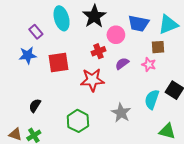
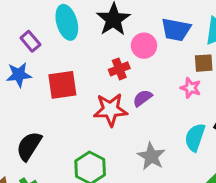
purple semicircle: (122, 63) -> (143, 98), moved
black semicircle: (35, 106) -> (29, 146), size x1.5

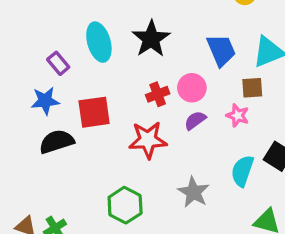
blue trapezoid: (176, 30) -> (221, 50), turned -124
pink circle: (144, 46) -> (192, 88), moved
purple semicircle: (143, 98) -> (195, 120), moved
black semicircle: (29, 146) -> (57, 142), moved, turned 40

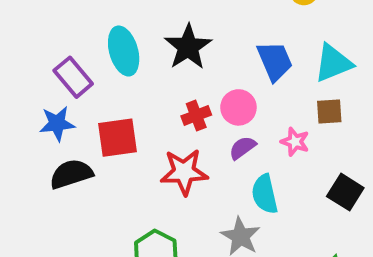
purple rectangle: (58, 63) -> (73, 77), size x1.4
brown square: (252, 88) -> (329, 111), moved
cyan semicircle: (242, 171) -> (265, 194), moved, turned -32

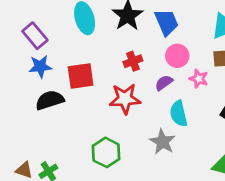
blue trapezoid: (275, 61) -> (167, 22), moved
purple rectangle: (73, 77) -> (35, 36), moved
pink circle: (238, 107) -> (177, 56), moved

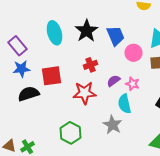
pink circle: (177, 56) -> (134, 53), moved
pink star: (199, 79) -> (132, 84), moved

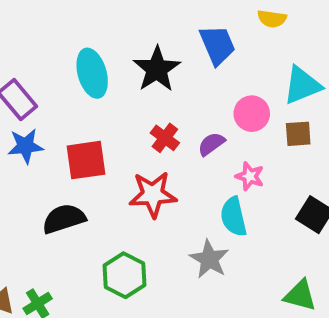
blue trapezoid: (116, 36) -> (217, 45), moved
red cross: (90, 65) -> (165, 138), turned -32
purple semicircle: (114, 81) -> (211, 144), moved
black semicircle: (28, 94) -> (64, 219), moved

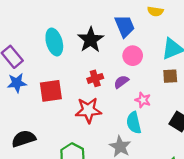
pink circle: (252, 114) -> (133, 56), moved
red cross: (165, 138) -> (95, 78), turned 35
black semicircle: (64, 219) -> (24, 139), moved

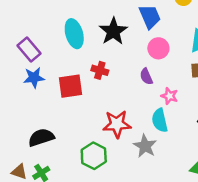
red cross: (95, 78) -> (100, 70), moved, turned 35
purple semicircle: (121, 82) -> (146, 76), turned -77
red star: (88, 110) -> (117, 124), moved

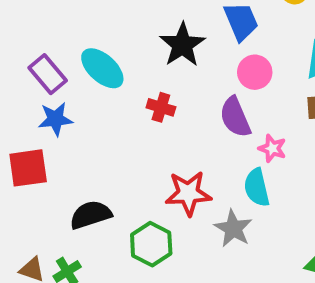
cyan ellipse: (74, 34) -> (102, 68), moved, turned -32
purple semicircle: (146, 76) -> (235, 117), size x1.5
red square: (71, 86) -> (28, 168), moved
black semicircle: (41, 137) -> (91, 215), moved

